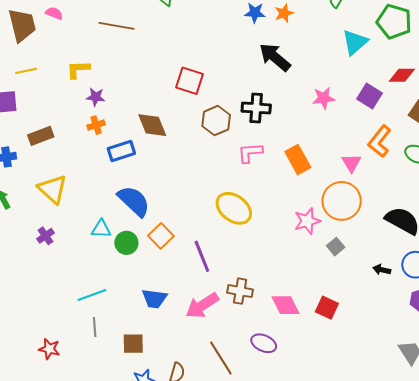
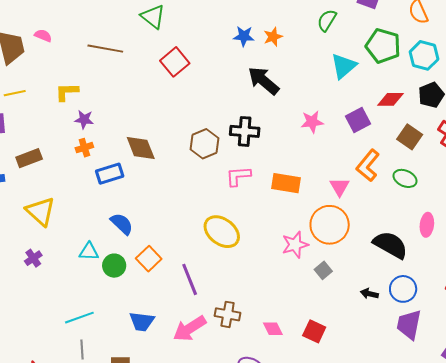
red square: (190, 81) -> (175, 62), moved, turned 32
purple square: (370, 96) -> (358, 120), turned 30
orange rectangle: (298, 160) -> (286, 183), turned -52
blue semicircle: (134, 201) -> (122, 224), size x0.7
pink diamond: (285, 305) -> (273, 329), size x0.7

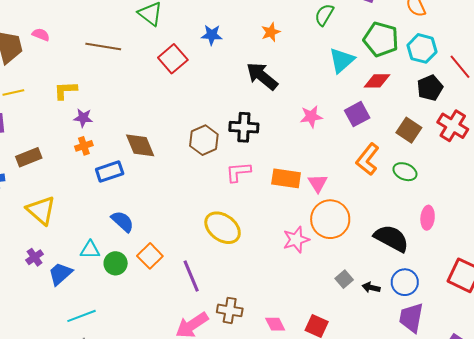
blue star: (244, 36) -> (212, 35), moved
red diamond: (390, 99) -> (377, 81), moved
pink triangle: (339, 187) -> (318, 183), moved
gray square: (323, 270) -> (344, 279), moved
blue trapezoid: (142, 321) -> (60, 274), moved, turned 132

